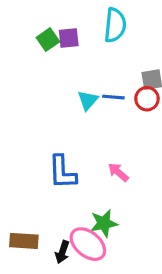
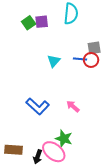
blue line: (113, 97) -> (80, 59), moved
blue L-shape: (62, 172) -> (38, 106), turned -45
green star: (104, 223) -> (64, 139), turned 30

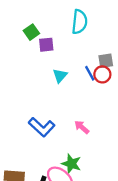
purple square: (42, 22) -> (46, 45), moved
blue line: (80, 59) -> (90, 73), turned 56

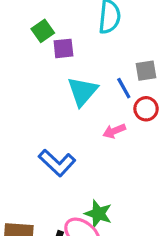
red circle: (102, 74) -> (146, 109), moved
cyan triangle: (60, 76) -> (82, 91), size x1.5
pink arrow: (82, 127) -> (114, 131), moved, turned -63

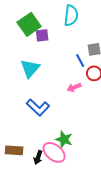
green square: (43, 31) -> (29, 24), size x1.6
cyan triangle: (82, 91) -> (30, 68), moved

